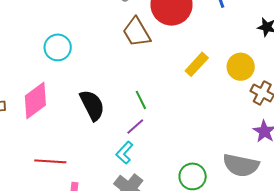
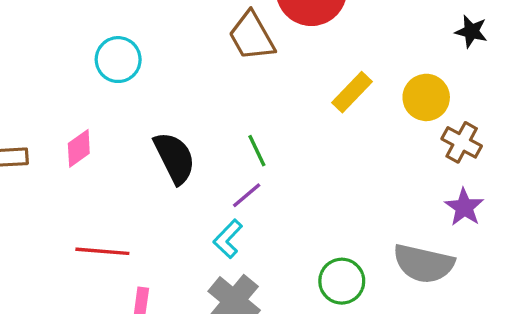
pink diamond: (35, 100) -> (79, 148), size x0.6

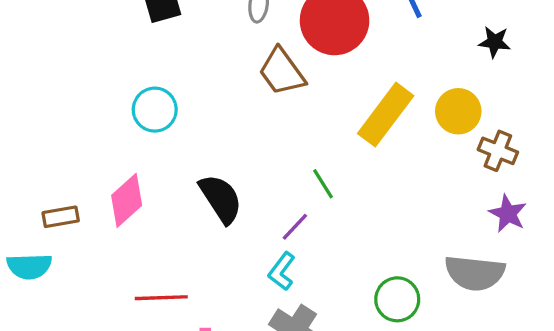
yellow rectangle: (352, 92) -> (386, 115), size x1.5
pink diamond: (79, 148) -> (127, 200), size x1.4
green line: (257, 151) -> (323, 184), moved

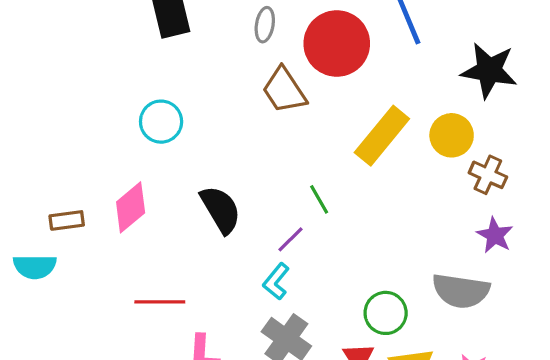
black star: (495, 42) -> (489, 70), size x1.8

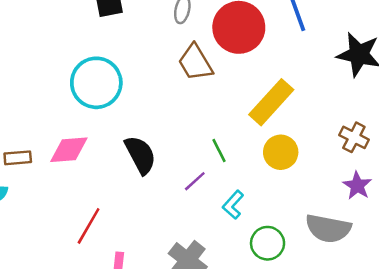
cyan circle: (161, 122) -> (96, 83), size x1.5
yellow circle: (452, 135) -> (281, 152), moved
pink diamond: (131, 207) -> (69, 150), turned 33
cyan L-shape: (276, 281) -> (233, 205), moved
red line: (160, 302) -> (89, 226), turned -63

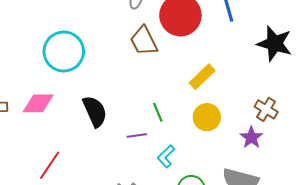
yellow rectangle: (271, 102) -> (202, 77), size x0.7
purple line: (195, 181) -> (137, 135), turned 30
purple star: (357, 186) -> (251, 138), moved

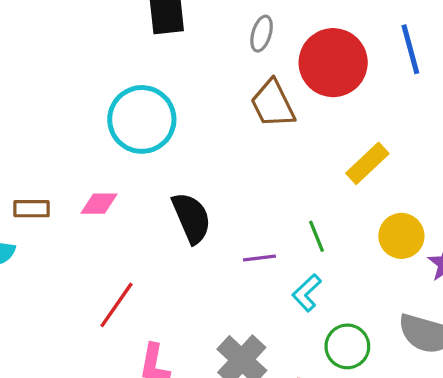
pink diamond: (38, 103) -> (99, 204), size x0.7
green line: (158, 112) -> (316, 236), moved
yellow circle: (207, 117) -> (401, 236), moved

